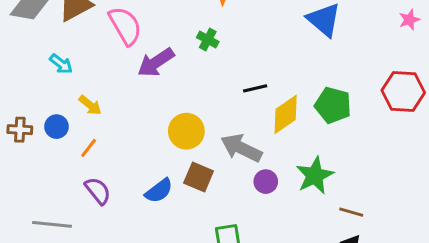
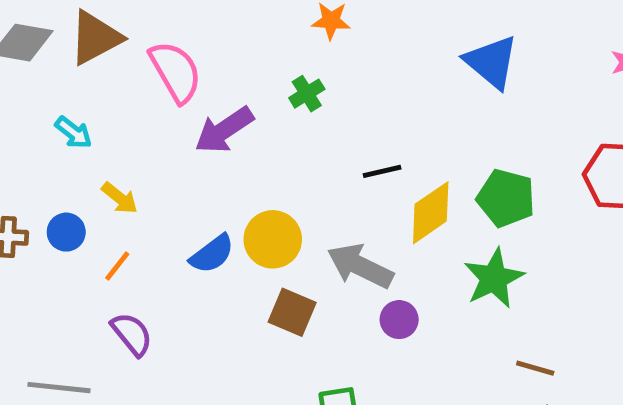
green cross: (208, 40) -> (307, 94), turned 30
green star: (315, 175) -> (494, 278), moved
blue semicircle: (159, 191) -> (212, 254), moved

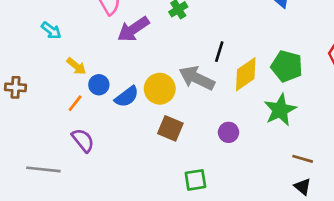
black line: (382, 171) -> (219, 52), turned -60
blue circle: (66, 232) -> (99, 85), moved
gray arrow: (360, 266) -> (197, 78), moved

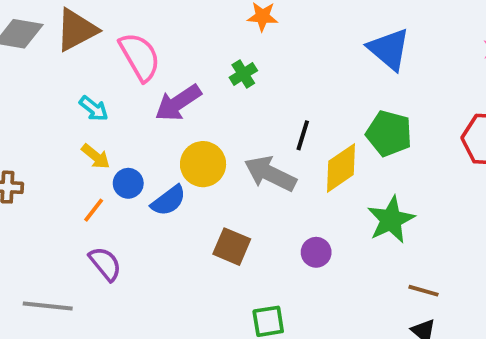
cyan arrow: (51, 30) -> (94, 109), moved
green pentagon: (287, 66) -> (389, 133), moved
yellow circle: (160, 89) -> (203, 164), moved

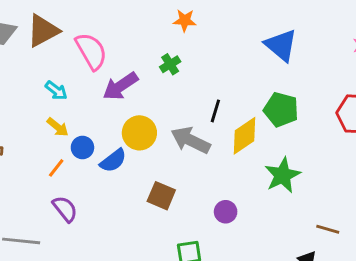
purple circle: (316, 252) -> (226, 212), moved
brown line: (423, 291) -> (328, 229), moved

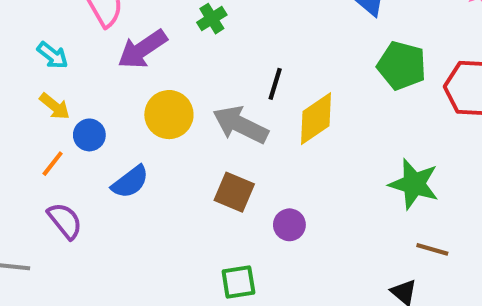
green pentagon: (281, 110) -> (402, 66), moved
blue semicircle: (113, 161) -> (130, 182), moved
green star: (283, 175) -> (414, 184), moved, turned -30
brown square: (161, 196) -> (234, 192), moved

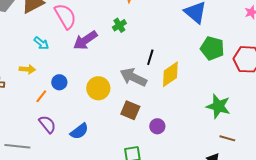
yellow arrow: (55, 106) -> (27, 69), moved, turned -35
yellow circle: (169, 115) -> (98, 88), moved
blue semicircle: (130, 182) -> (79, 131), moved

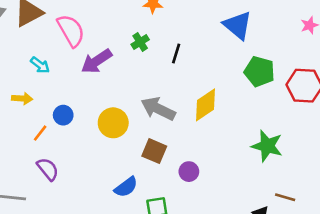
black line: (150, 57) -> (176, 54), moved
blue semicircle: (79, 131) -> (126, 187), moved
brown line: (227, 138) -> (285, 197), moved

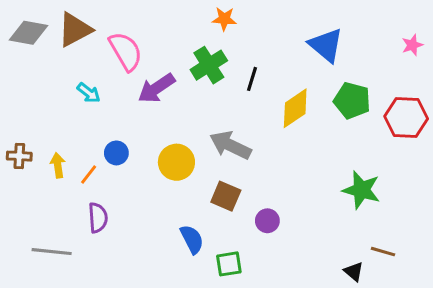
green cross: (140, 42) -> (209, 65), size x1.6
yellow arrow: (22, 98) -> (58, 165), moved, turned -102
yellow diamond: (206, 105) -> (295, 108), moved
purple semicircle: (48, 169) -> (98, 218), turned 35
blue semicircle: (126, 187) -> (192, 239), turned -80

